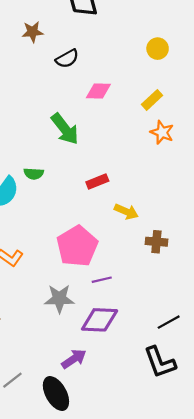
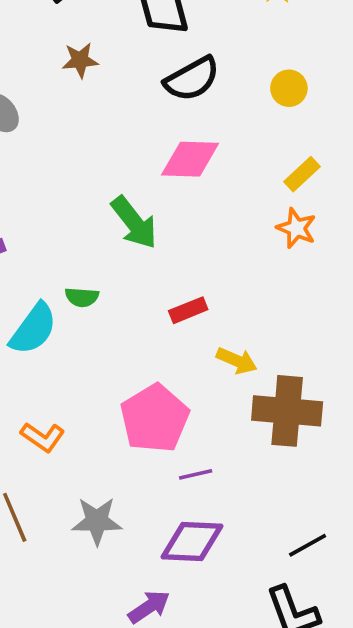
black semicircle: (67, 59) -> (192, 79), moved, size x1.4
pink diamond: (98, 91) -> (190, 159), size x1.4
yellow rectangle: (152, 100) -> (302, 174), moved
brown cross: (156, 242) -> (287, 411), size x1.8
gray star: (59, 299) -> (97, 521), moved

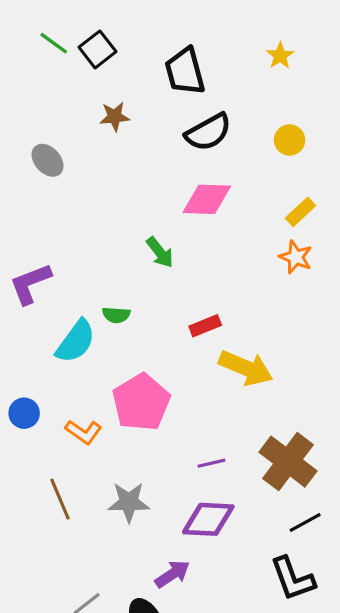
green arrow: (134, 223) -> (160, 252), size x0.7
yellow arrow: (237, 361) -> (246, 368), size x1.6
brown cross: (287, 411) -> (288, 462), moved, turned 32
pink pentagon: (155, 418) -> (141, 402), moved

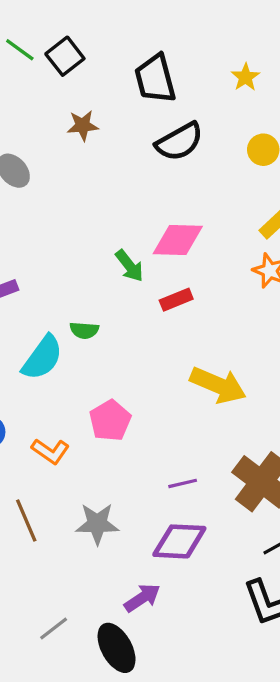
yellow star: (280, 56) -> (246, 77), moved
pink diamond: (207, 199) -> (178, 240), moved
red rectangle: (205, 326) -> (176, 300), moved
pink pentagon: (141, 402) -> (110, 421), size x0.7

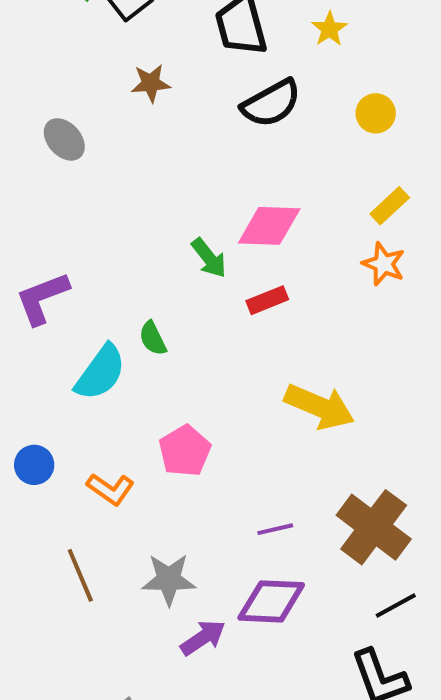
yellow star: (246, 77) -> (329, 29), moved
green semicircle: (84, 330) -> (153, 338), turned 60
purple arrow: (142, 598) -> (203, 638), moved

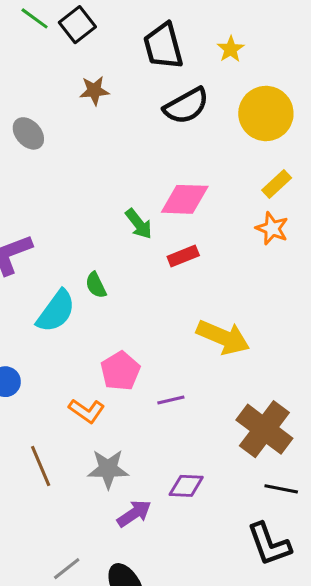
yellow circle: (376, 113) -> (266, 113), size x1.8
orange L-shape: (110, 489) -> (87, 411), moved
purple line: (275, 529) -> (171, 400), moved
purple diamond: (271, 601) -> (186, 486), size x0.7
black line: (396, 606) -> (281, 489), turned 40

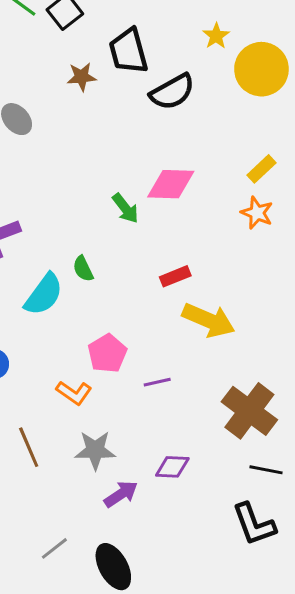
black trapezoid: (163, 46) -> (128, 51), moved
yellow circle: (266, 113) -> (261, 69), moved
red rectangle: (183, 256) -> (175, 276), moved

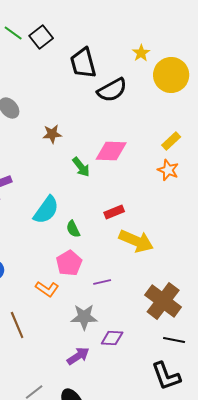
brown star: (82, 77) -> (52, 134), moved
green semicircle: (83, 269) -> (73, 229), moved
cyan semicircle: (44, 294) -> (46, 210), moved
gray star: (95, 450) -> (84, 317), moved

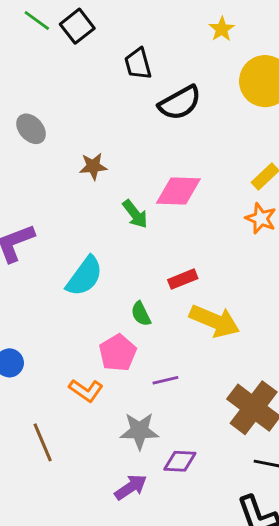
yellow star: (141, 53) -> (222, 29), moved
black trapezoid: (83, 63) -> (138, 64), size x0.7
green semicircle: (73, 229) -> (141, 314), moved

